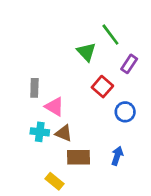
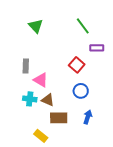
green triangle: (86, 52) -> (36, 26), moved
purple rectangle: (129, 64) -> (97, 48), turned 56
blue circle: (125, 112) -> (81, 91), moved

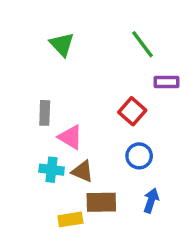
yellow rectangle: (41, 136) -> (70, 219), moved, turned -48

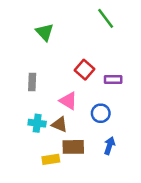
green line: (143, 44) -> (106, 18), moved
purple rectangle: (167, 82) -> (113, 80), moved
red square: (132, 111) -> (84, 70), moved
pink triangle: (70, 137) -> (68, 101), moved

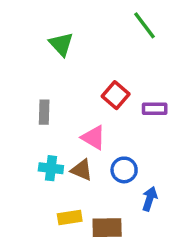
blue circle: (101, 113) -> (124, 170), moved
brown rectangle: (73, 147) -> (107, 228), moved

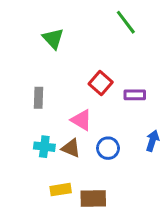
blue arrow: (150, 199) -> (152, 141), moved

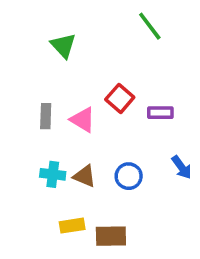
pink triangle: (81, 120) -> (83, 120), moved
blue arrow: (152, 141) -> (182, 167), turned 126

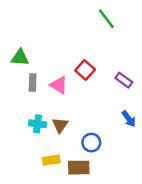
green triangle: (63, 46) -> (20, 58), moved, turned -42
purple rectangle: (160, 113) -> (124, 80), moved, turned 36
brown triangle: (85, 176) -> (60, 125), turned 42
blue circle: (129, 176) -> (91, 143), moved

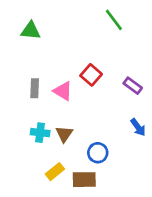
green triangle: (20, 58) -> (31, 31), moved
yellow rectangle: (51, 160) -> (55, 172), turned -30

